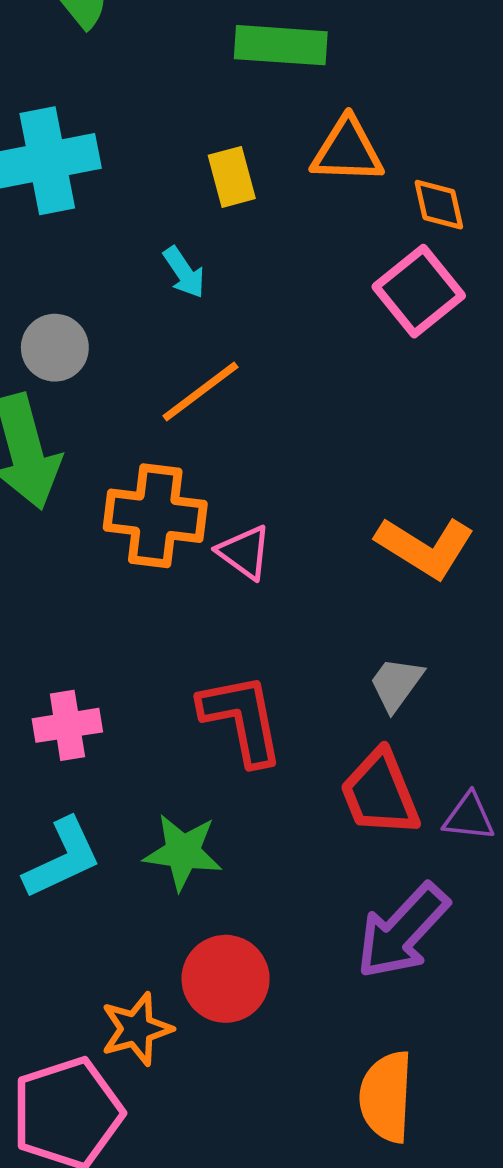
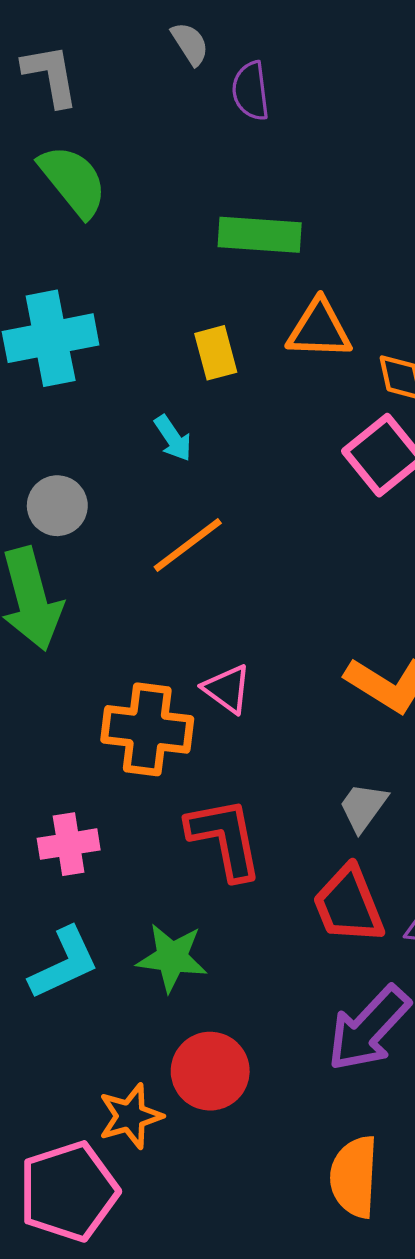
orange cross: (155, 516) -> (147, 729), moved

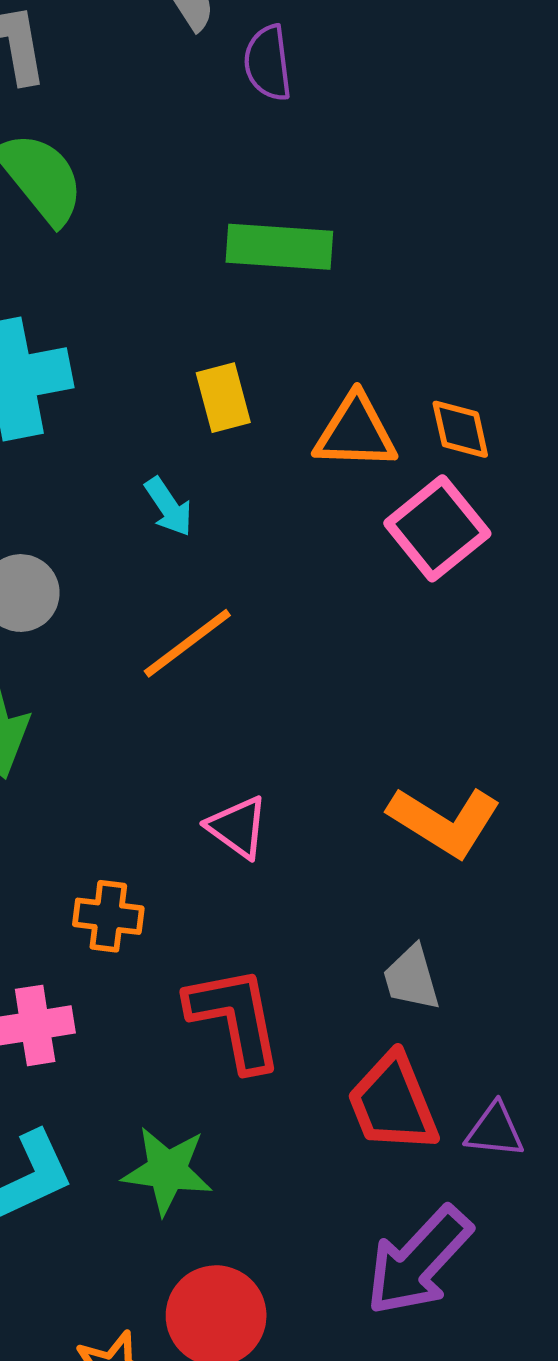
orange triangle: (319, 329) -> (355, 432), moved
orange cross: (147, 729) -> (108, 916), moved, size x0.6
gray trapezoid: (363, 807) -> (411, 978), turned -52

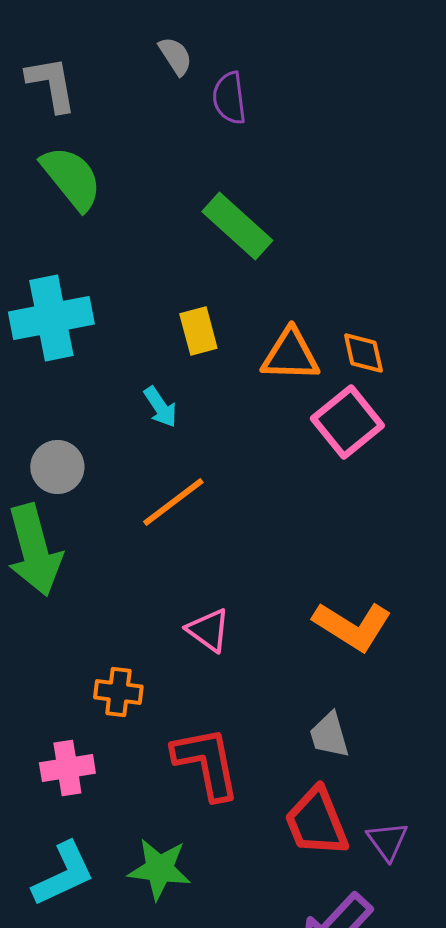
green rectangle: (279, 247) -> (237, 226), turned 38
purple triangle: (495, 1130) -> (387, 841), turned 48

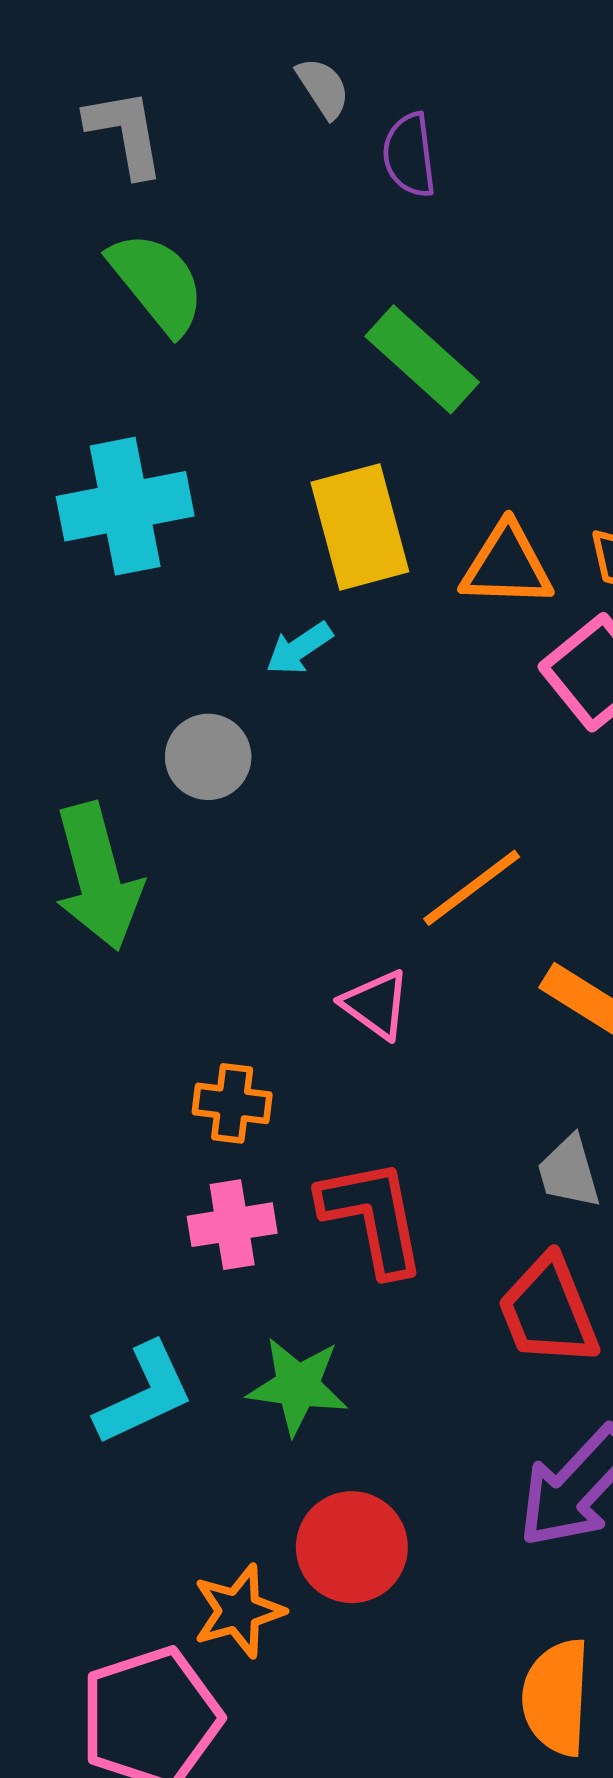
yellow rectangle: (198, 331) -> (360, 527), size x1.6
cyan arrow: (160, 407) -> (299, 648), turned 90
gray circle: (57, 467) -> (208, 757), moved
orange line: (173, 502) -> (472, 888), moved
pink cross: (67, 768) -> (232, 1225), moved

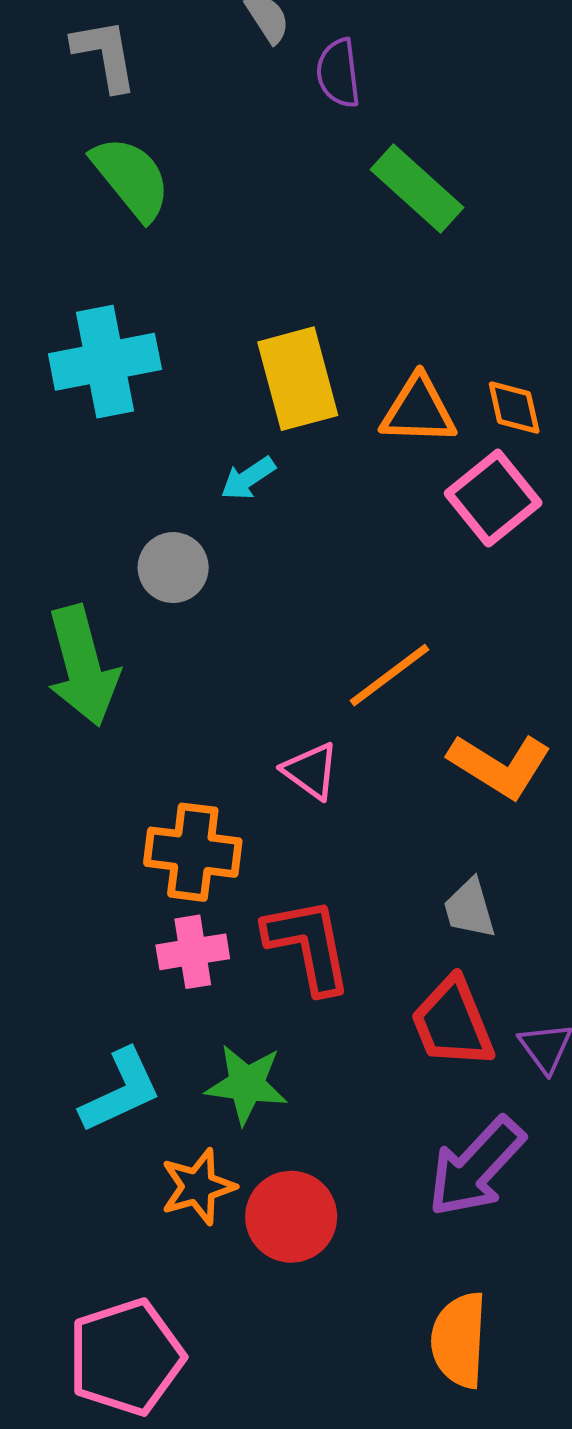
green rectangle: (422, 359) -> (417, 189), moved
orange cross: (232, 1103) -> (193, 852), size x1.5
orange star: (239, 1611) -> (198, 1187), moved

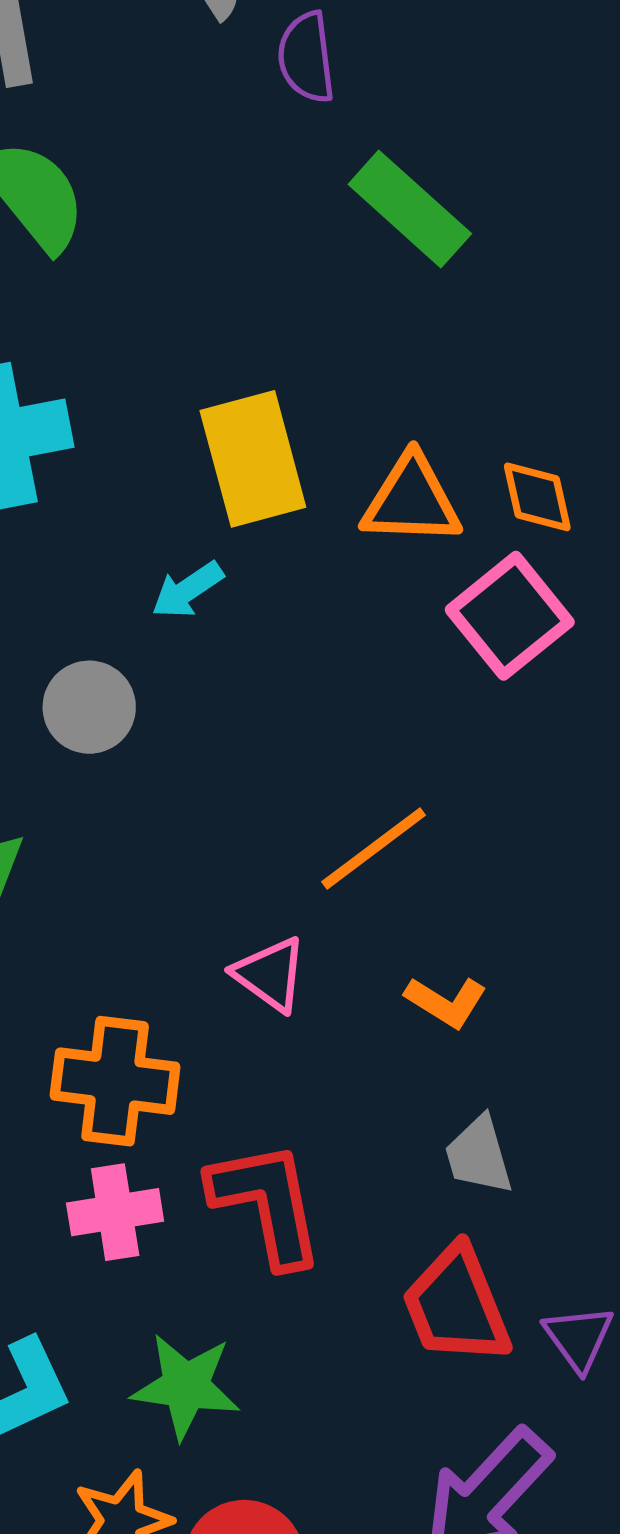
orange L-shape: (500, 766) -> (446, 1002), moved, size x0.6

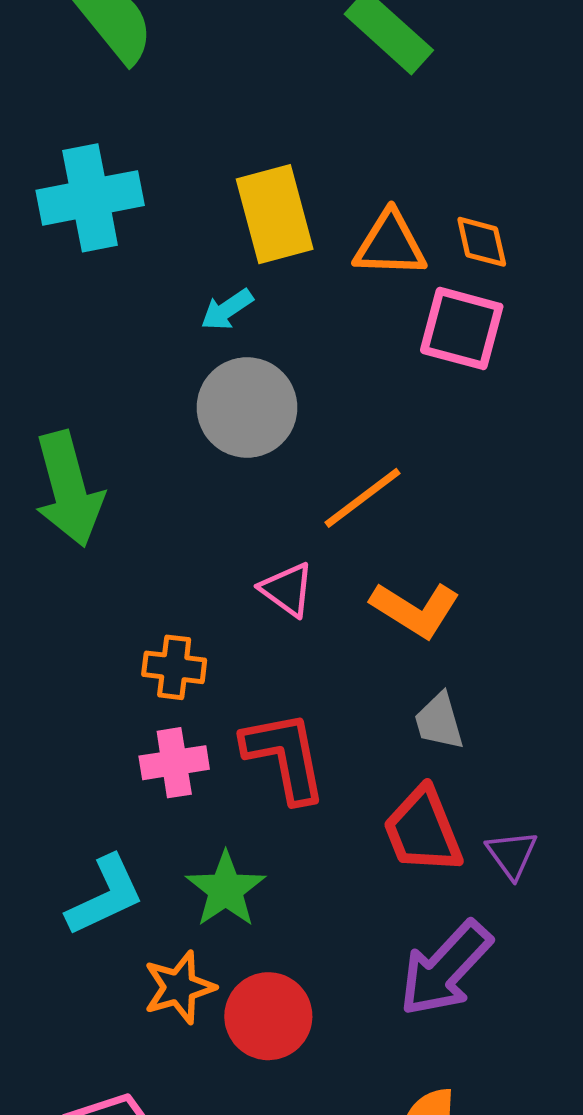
pink square: (510, 616) -> (462, 328), turned -36
gray circle: (89, 707) -> (247, 407), moved, size x1.5
orange L-shape: (446, 1002) -> (415, 610), size x1.5
orange cross: (115, 1081) -> (174, 667), size x0.7
green star: (186, 1386) -> (226, 889), turned 30

